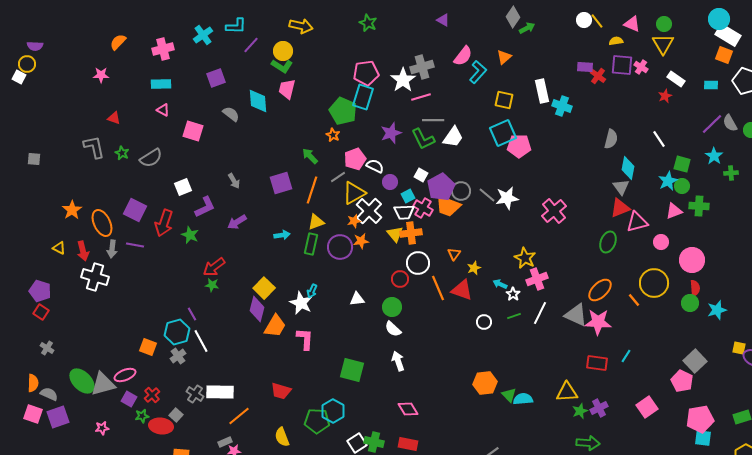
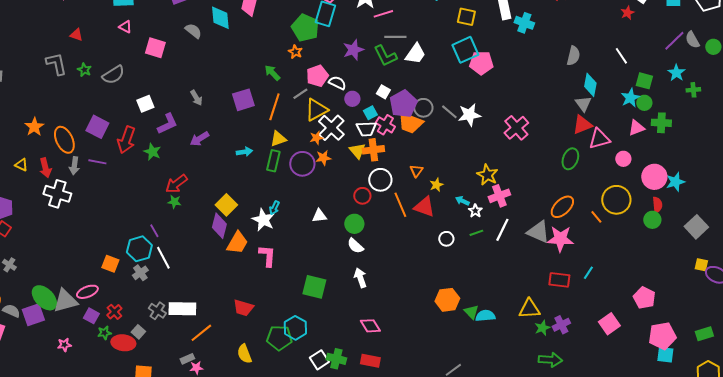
cyan star: (717, 310) -> (675, 182), moved
gray square: (695, 361) -> (696, 227), moved
purple square: (58, 417) -> (33, 315), moved

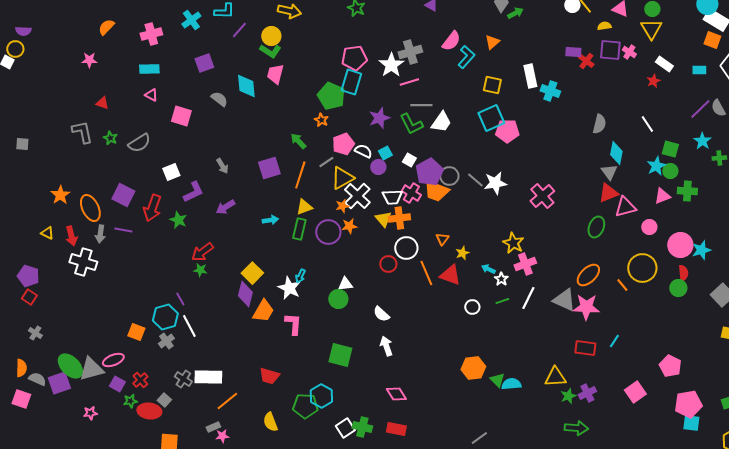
cyan square: (370, 113) -> (385, 153), moved
green circle: (354, 224) -> (338, 299), moved

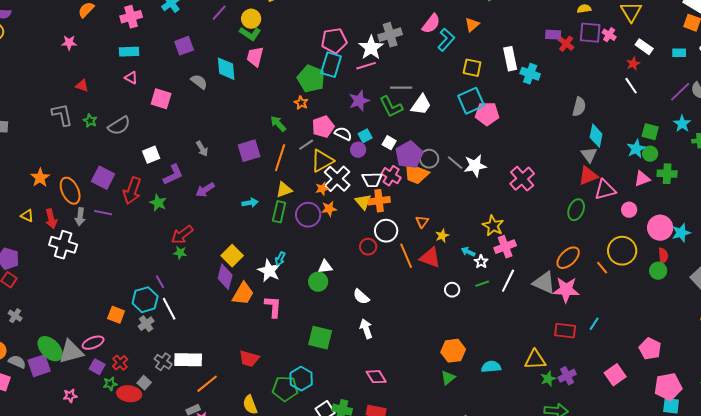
pink line: (409, 82) -> (366, 66), moved
white line: (647, 124) -> (631, 86), moved
green triangle: (497, 380) -> (448, 378), moved, turned 35

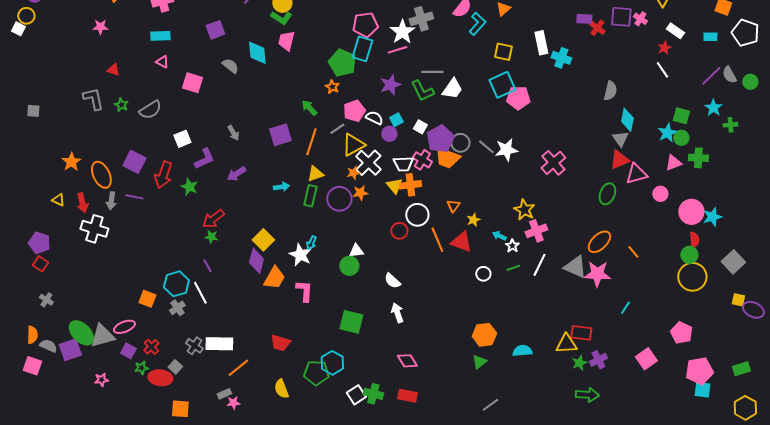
yellow circle: (622, 251) -> (692, 277), moved
purple line: (160, 282) -> (207, 266), moved
red rectangle: (565, 331) -> (581, 333), moved

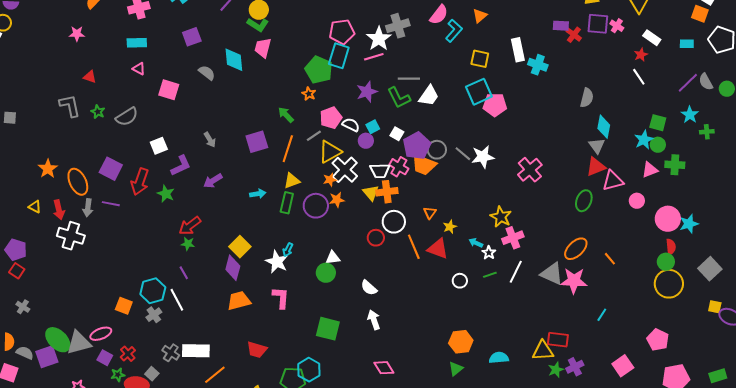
orange trapezoid: (274, 278) -> (239, 301), moved, turned -135

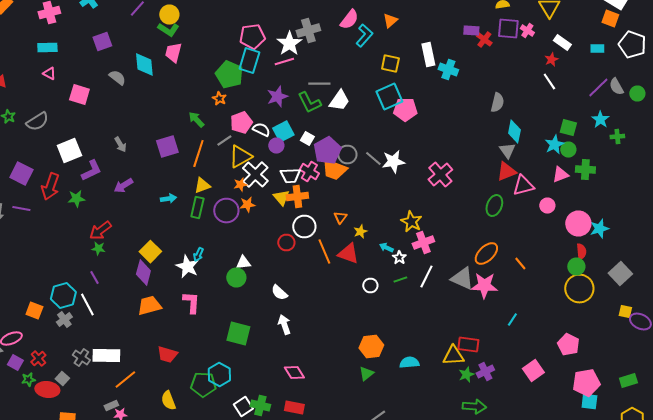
cyan square: (373, 127) -> (283, 132), size x1.5
white square: (159, 146) -> (69, 150), size x1.4
green star: (166, 194) -> (76, 198), turned -30

